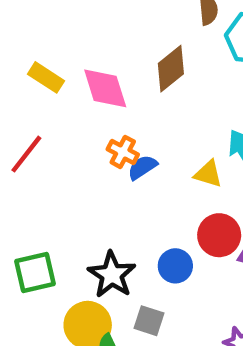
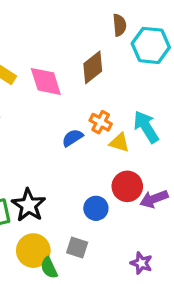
orange cross: (123, 152) -> (101, 122), moved
black star: (112, 275) -> (29, 205), moved

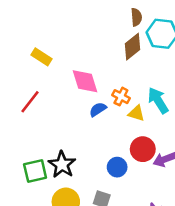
brown diamond: (93, 67) -> (133, 47), moved
pink diamond: (46, 81) -> (85, 81), moved

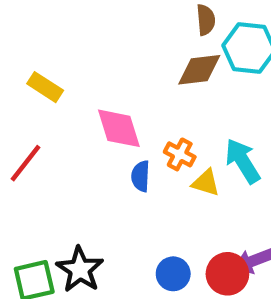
brown diamond: (133, 47) -> (199, 70), turned 32
blue semicircle: (98, 109) -> (141, 176), turned -54
red circle: (143, 149) -> (227, 274), moved

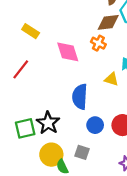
orange cross: (180, 154) -> (98, 43), moved
blue semicircle: (141, 176) -> (80, 97), moved, size x1.6

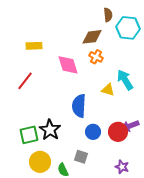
brown diamond: (108, 22) -> (92, 37), moved
yellow rectangle: (31, 31) -> (34, 46), turned -35
yellow circle: (51, 155) -> (40, 162), moved

